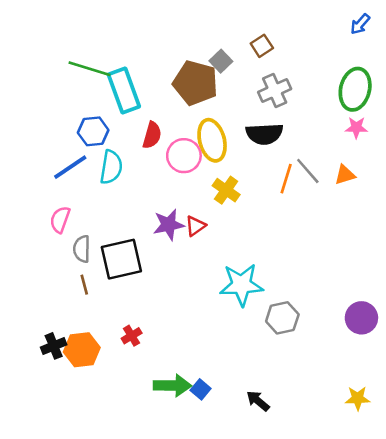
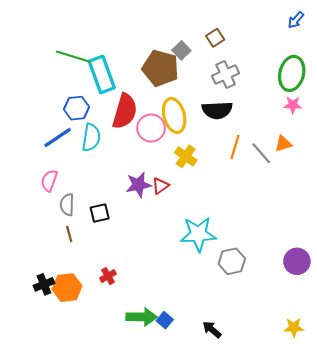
red semicircle: (152, 135) -> (125, 111), size x1.6
gray line: (308, 171) -> (261, 153), moved
black square: (121, 259) -> (100, 213), size x0.6

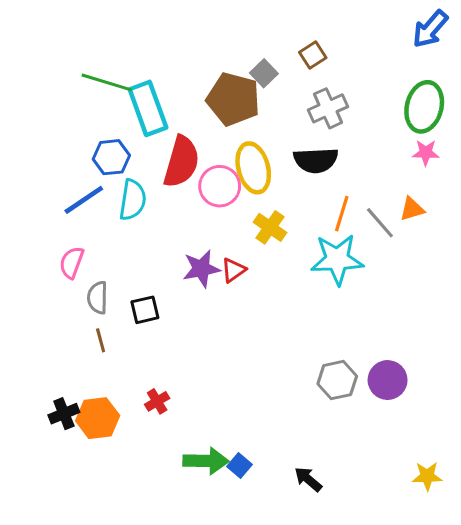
blue arrow: (296, 20) -> (430, 29), size x1.5
cyan star: (198, 234) -> (337, 259), moved
purple circle: (297, 261) -> (388, 380), moved

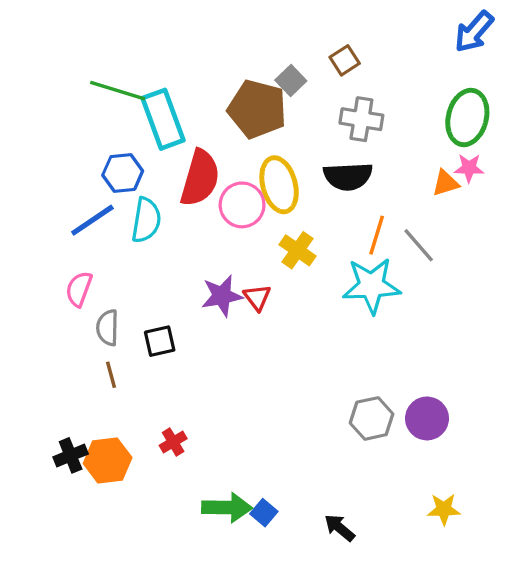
gray cross: (328, 108) -> (361, 119), turned 33
orange triangle: (412, 209) -> (445, 183), moved
red triangle: (233, 270) -> (257, 297), turned -32
yellow star: (427, 476) -> (444, 509), moved

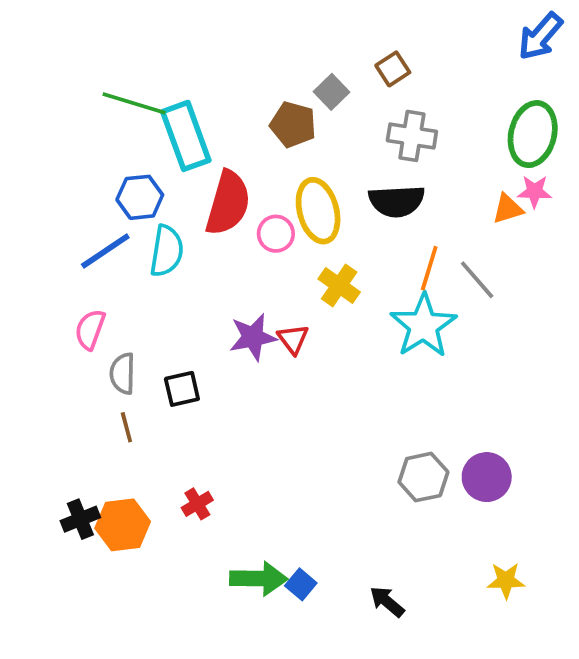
brown pentagon: (257, 109) -> (293, 124), size x0.7
pink circle: (242, 205) -> (276, 234), size x0.7
cyan star: (372, 286) -> (423, 326), turned -30

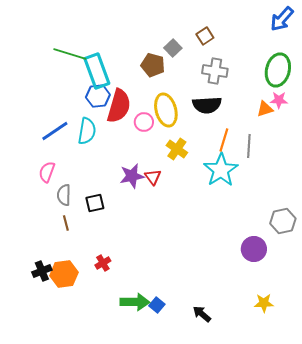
blue hexagon: (140, 197) -> (98, 96), moved
gray line: (477, 280) -> (249, 146), turned 45
gray hexagon: (423, 477) -> (283, 221), moved

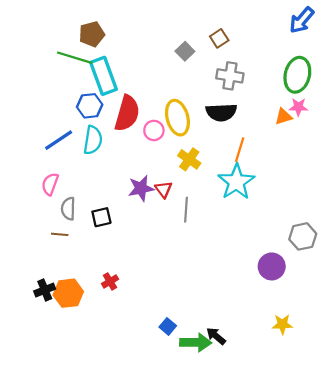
brown pentagon: (153, 65) -> (92, 34), moved, turned -30
blue hexagon: (98, 96) -> (90, 106), moved
gray line: (249, 146) -> (186, 210), moved
brown line: (66, 223) -> (60, 234), moved, turned -70
green arrow: (135, 302) -> (196, 342), moved

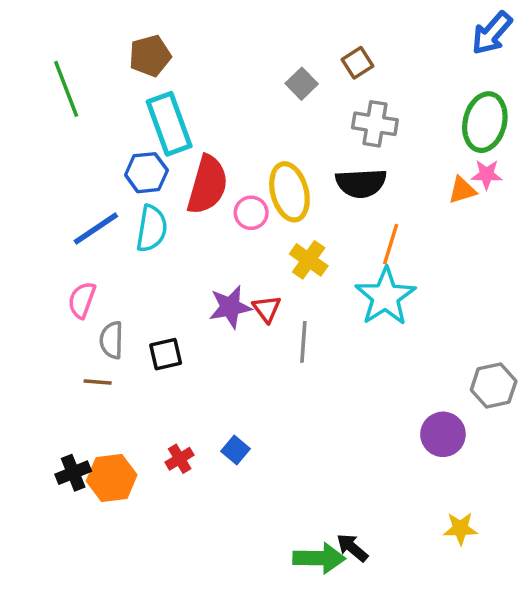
green line: (75, 58) -> (66, 89), moved, turned 52
blue square: (168, 326) -> (235, 450), moved

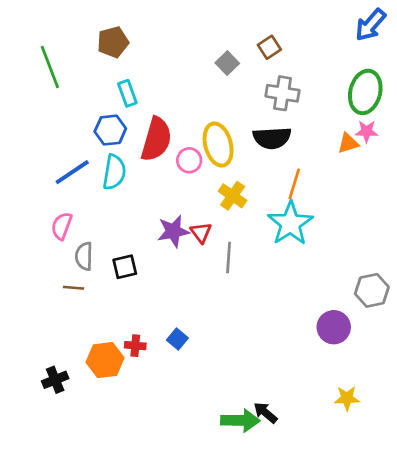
cyan rectangle: (169, 124) -> (127, 93), size x0.6
red cross: (180, 459) -> (135, 346), turned 36
black cross: (73, 473) -> (55, 380), moved
orange hexagon: (112, 478) -> (105, 360), moved

